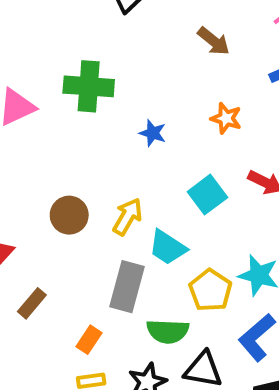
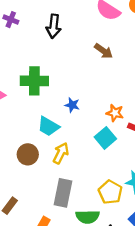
orange star: (226, 118) -> (115, 113), moved
cyan trapezoid: (168, 247) -> (48, 126), moved

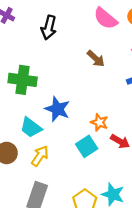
blue star: (72, 105) -> (57, 109), size x1.6

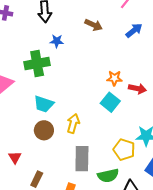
blue star: (57, 109) -> (57, 41), moved, size x0.6
cyan trapezoid: (31, 127) -> (44, 104), moved

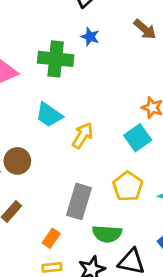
yellow arrow: (73, 123) -> (83, 135), moved
brown circle: (44, 130) -> (17, 161), moved
yellow pentagon: (124, 150) -> (128, 186), moved

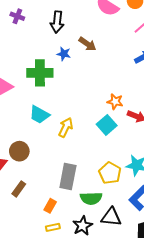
brown arrow: (145, 29) -> (87, 44), moved
yellow pentagon: (128, 186) -> (110, 173), moved

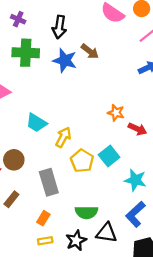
blue star: (64, 54) -> (65, 60), size x1.6
green cross: (40, 73) -> (26, 53), moved
cyan square: (107, 125) -> (109, 156), moved
yellow pentagon: (110, 173) -> (82, 161), moved
gray rectangle: (68, 176) -> (49, 182), moved, turned -30

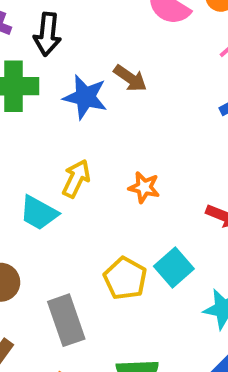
black arrow: (59, 27) -> (47, 34), moved
orange star: (116, 113) -> (144, 187), moved
yellow arrow: (63, 137) -> (76, 178), moved

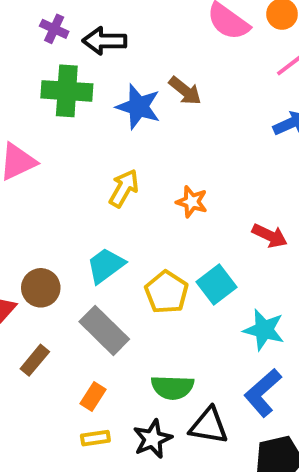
black arrow: (47, 34) -> (104, 41), turned 81
cyan trapezoid: (39, 213) -> (106, 266), moved, turned 111
gray rectangle: (66, 320) -> (104, 330), turned -30

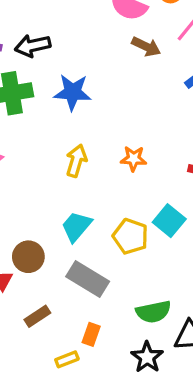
brown arrow: (185, 91) -> (146, 47), moved
brown rectangle: (35, 360) -> (37, 316), turned 30
yellow rectangle: (95, 438) -> (67, 359), moved

